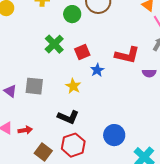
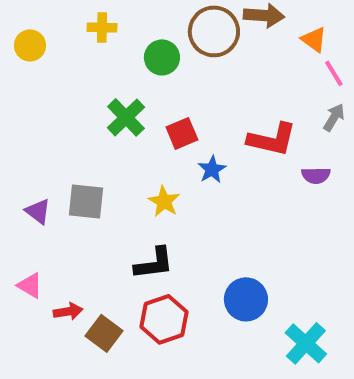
black L-shape: (68, 117) -> (154, 263), turned -30
red arrow: (25, 130) -> (68, 311), moved

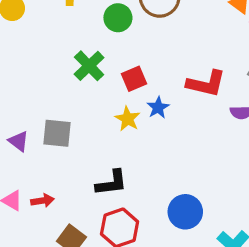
yellow star: (164, 201) -> (128, 119), moved
red arrow: (68, 311) -> (43, 201), moved

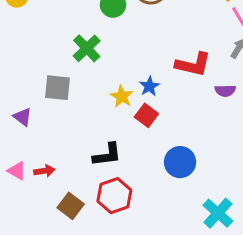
red square: (134, 79) -> (146, 115), moved, turned -30
gray square: (57, 133) -> (58, 88), moved
blue circle: (185, 212) -> (180, 162), moved

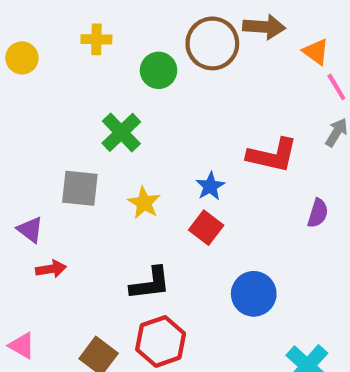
purple semicircle: (225, 91) -> (318, 213), moved, turned -72
yellow star: (122, 96) -> (144, 203), moved
pink triangle: (17, 171) -> (22, 346), moved
red arrow: (44, 171) -> (51, 269), moved

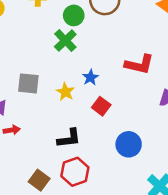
green cross: (121, 132) -> (65, 41), moved
blue star: (210, 186) -> (90, 78), moved

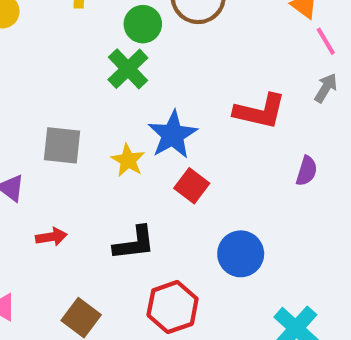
blue star: (90, 78) -> (173, 135), size x1.6
red arrow: (12, 130) -> (51, 237), moved
red hexagon: (75, 172) -> (173, 307), moved

